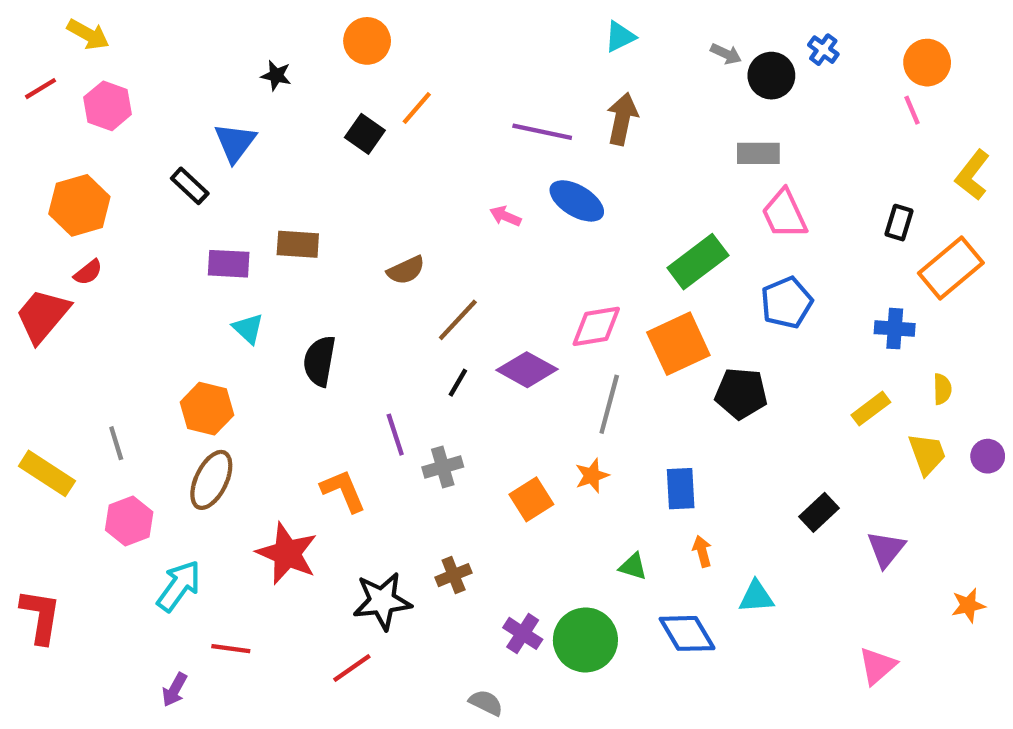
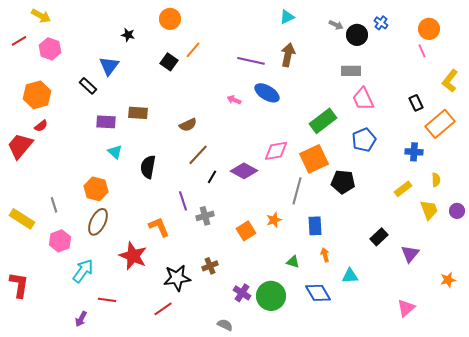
black rectangle: (899, 223) -> (416, 103), turned -42
brown line: (458, 320) -> (198, 155), moved
gray line: (609, 404) -> (297, 191), moved

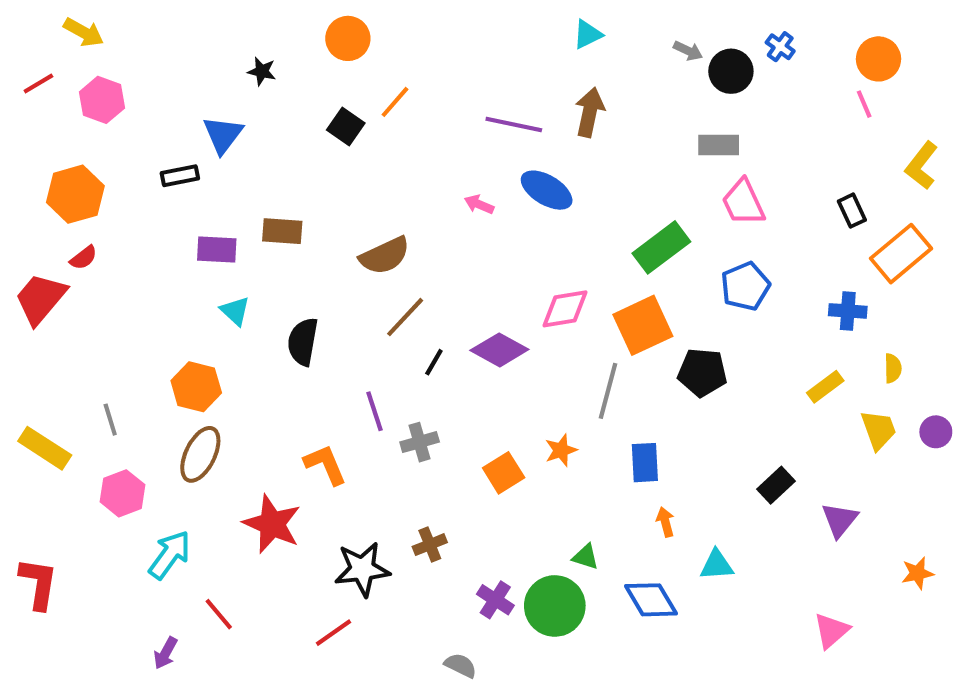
black rectangle: (88, 86) -> (180, 176), turned -54
brown semicircle: (188, 125) -> (385, 256), size x1.4
green triangle: (293, 262) -> (586, 557), moved
red line: (107, 300) -> (219, 614), turned 42

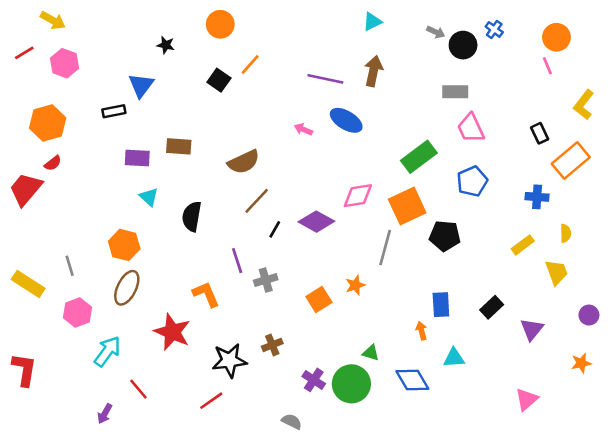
purple circle: (936, 432) -> (589, 315), moved
blue rectangle: (645, 463) -> (441, 305), moved

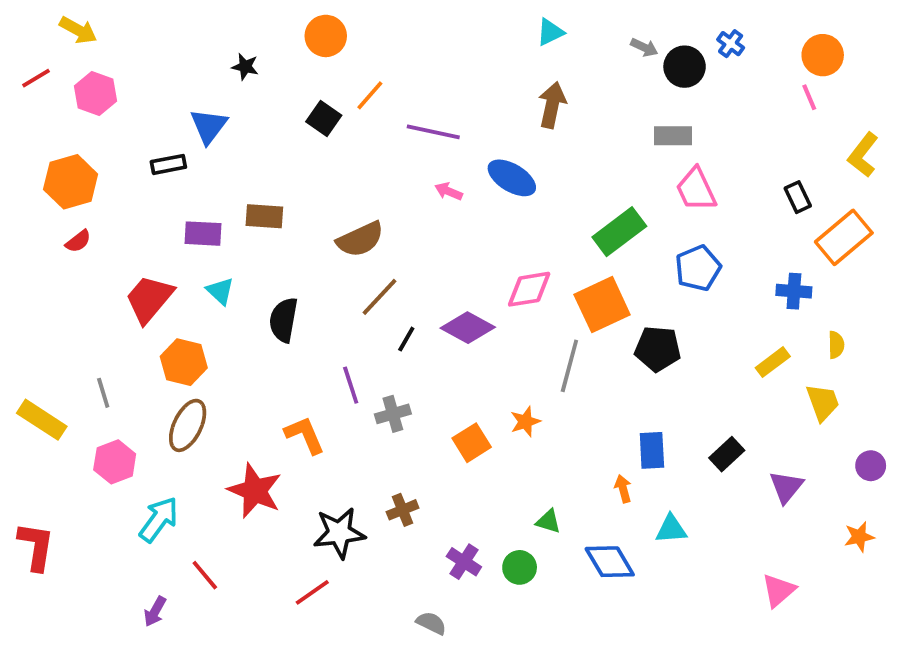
purple line: (325, 79) -> (433, 132), moved
red trapezoid: (26, 189) -> (149, 299), moved
green circle: (351, 384) -> (520, 567), size x0.6

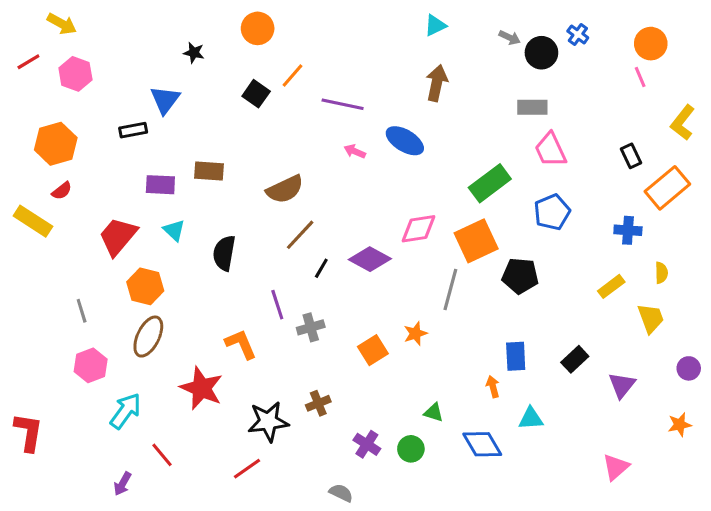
yellow rectangle: (42, 420) -> (33, 221), moved

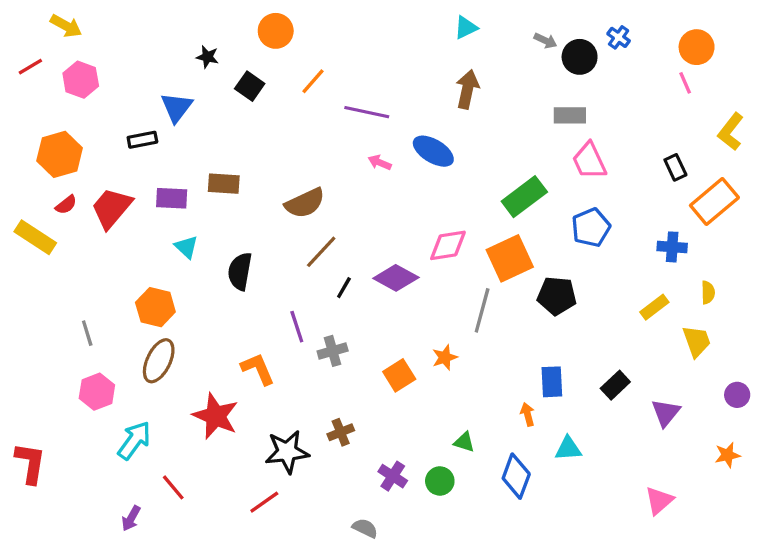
black square: (256, 94) -> (250, 86), moved
red trapezoid: (118, 236) -> (112, 208), moved
blue diamond: (482, 444) -> (516, 476), turned 51

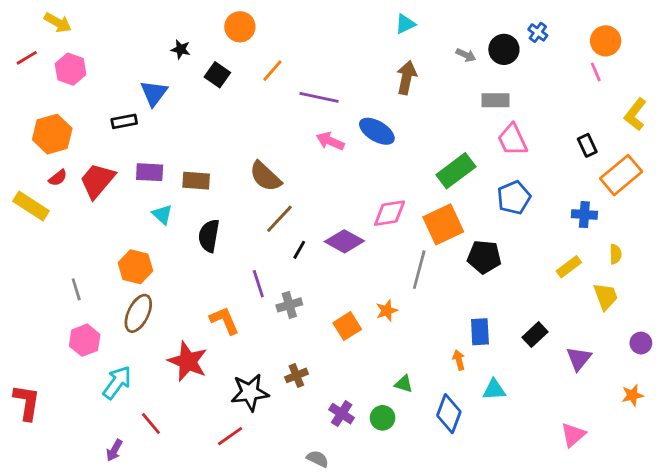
gray arrow: (545, 41) -> (466, 55), moved
pink arrow: (380, 162) -> (330, 141), size x1.4
brown rectangle: (224, 184) -> (196, 181), moved
brown semicircle: (305, 203) -> (265, 176), turned 68

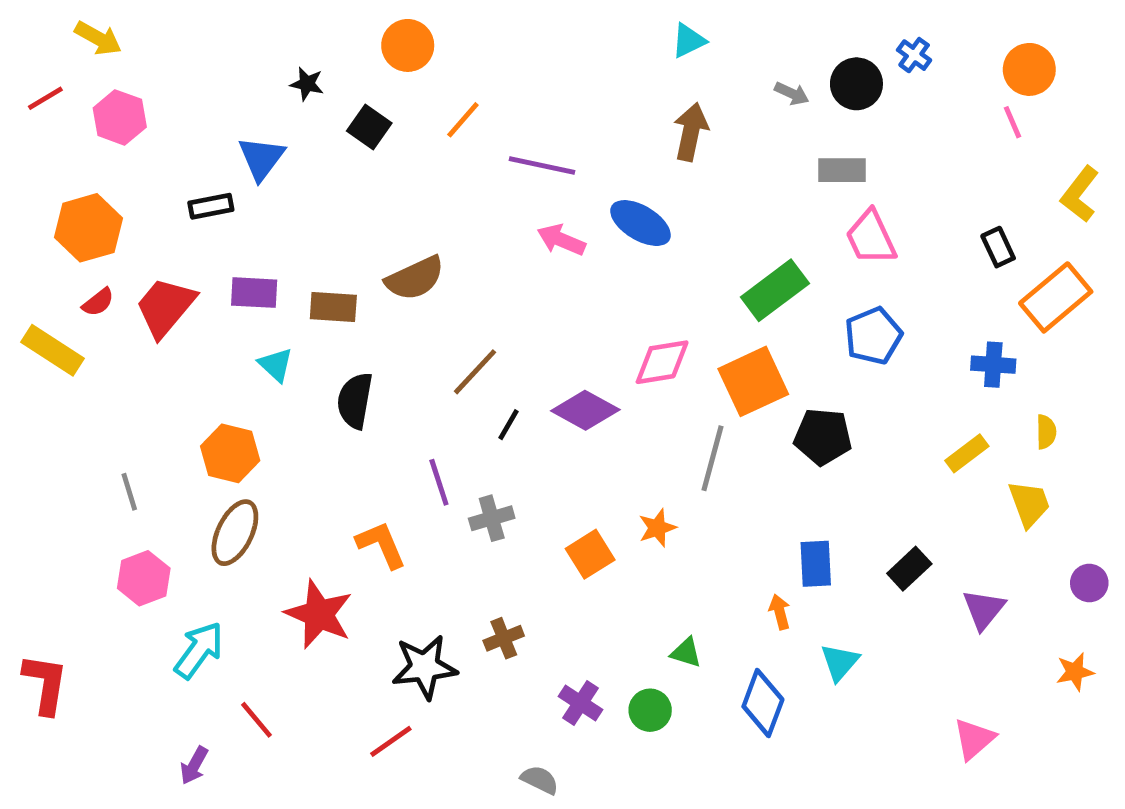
brown semicircle: (265, 176) -> (415, 278), moved, turned -68
cyan triangle: (494, 390) -> (840, 662), turned -45

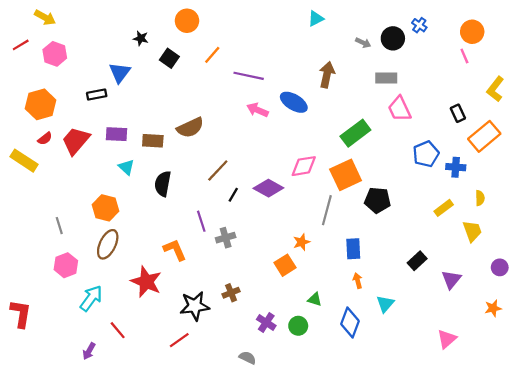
brown arrow: (691, 132) -> (327, 75), moved
blue pentagon: (873, 336) -> (426, 154), moved
orange square: (590, 554) -> (285, 265), moved
blue rectangle: (816, 564) -> (353, 249), moved

